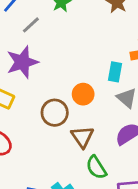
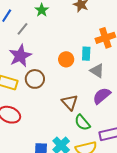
orange circle: (83, 94) -> (66, 59), moved
brown circle: (55, 113) -> (35, 79), moved

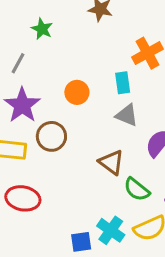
orange circle: (66, 59) -> (77, 92), moved
gray triangle: (97, 71) -> (127, 115), moved

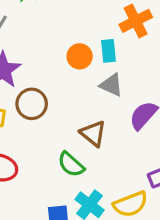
orange circle: (77, 92) -> (80, 56), moved
green semicircle: (137, 189) -> (71, 164), moved

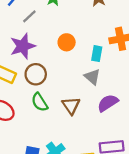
orange circle: (80, 56) -> (67, 42), moved
green semicircle: (71, 164) -> (40, 102), moved

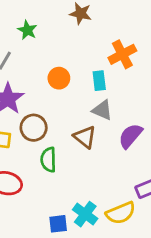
green semicircle: (40, 102) -> (48, 160), turned 48
brown triangle: (71, 106) -> (85, 137), moved

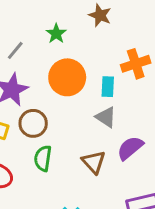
green star: (27, 30) -> (56, 34), moved
orange circle: (59, 78) -> (67, 77), size x1.6
brown triangle: (85, 137) -> (94, 162), moved

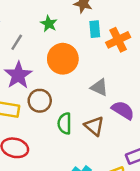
cyan rectangle: (108, 87) -> (95, 29), moved
purple semicircle: (130, 148) -> (123, 110), turned 80
green semicircle: (43, 158) -> (65, 123), moved

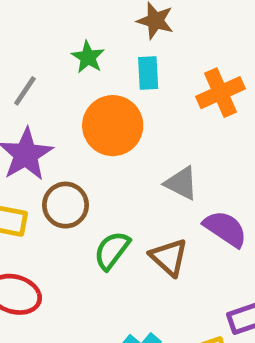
cyan rectangle: (95, 29) -> (148, 73), moved
green semicircle: (65, 123) -> (112, 250), turned 35

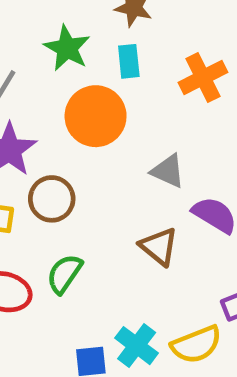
green star: (88, 57) -> (67, 48), size x1.4
green semicircle: (112, 250) -> (64, 274), moved

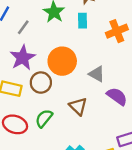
orange circle: (96, 116) -> (62, 61), moved
brown triangle: (159, 247) -> (78, 106), moved

